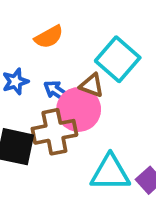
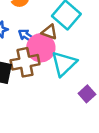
cyan triangle: (110, 173) -> (64, 64), moved, turned -44

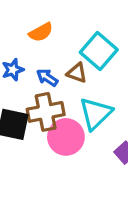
pink circle: (41, 48) -> (66, 137), moved

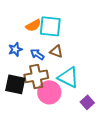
cyan square: (99, 51) -> (50, 26), moved, turned -35
cyan triangle: (96, 114) -> (68, 77), turned -50

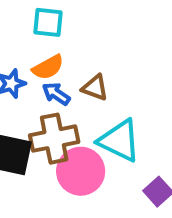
orange semicircle: (33, 25) -> (48, 67), moved
cyan square: (50, 26) -> (48, 22), moved, size x0.7

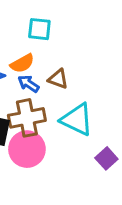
cyan square: (48, 22) -> (39, 29), moved
pink circle: (81, 171) -> (27, 149), moved

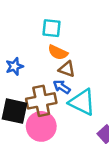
orange semicircle: (22, 63) -> (58, 52), moved, turned 54
blue arrow: (29, 84) -> (62, 87), moved

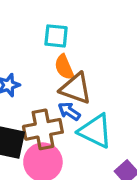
orange semicircle: (58, 52) -> (64, 67), turned 42
brown triangle: (67, 69) -> (76, 88), size x1.5

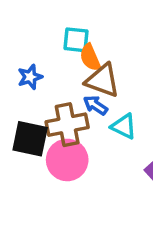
cyan square: (56, 36) -> (76, 40), moved
cyan triangle: (95, 131) -> (124, 126), size x0.7

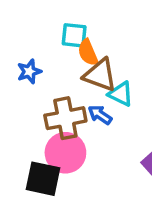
blue arrow: (95, 105) -> (100, 115), moved
cyan triangle: (124, 126) -> (121, 94), moved
black square: (30, 139) -> (43, 179), moved

